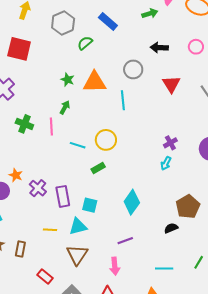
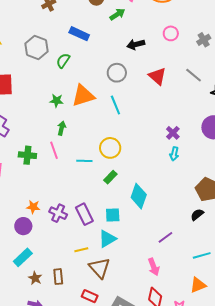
cyan diamond: (132, 202) -> (139, 196), moved
purple line: (125, 241) -> (165, 237), moved
brown triangle: (77, 255) -> (99, 268), moved

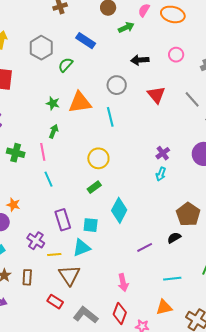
cyan line: (84, 161) -> (49, 179), moved, turned 56
purple cross: (58, 213) -> (36, 241), moved
purple line: (165, 237) -> (145, 247), moved

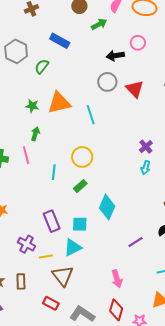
pink circle: (176, 55) -> (138, 43), moved
gray circle: (117, 85) -> (107, 82), moved
cyan line: (49, 179) -> (54, 172), moved, turned 35

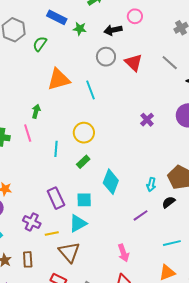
green star: (32, 106) -> (80, 29), moved
cyan arrow: (146, 168) -> (151, 185), moved

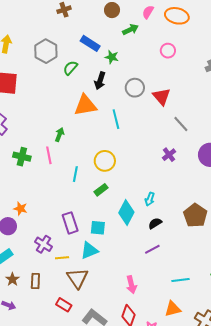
black arrow: (113, 30) -> (100, 81), moved, turned -66
gray line: (170, 63) -> (181, 124), moved
cyan arrow: (151, 185) -> (150, 199), moved
black semicircle: (169, 202) -> (155, 223), moved

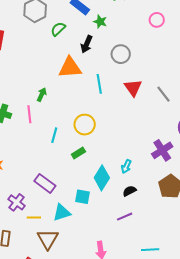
red triangle: (162, 96) -> (133, 88), moved
purple cross: (169, 155) -> (162, 150), moved, size x1.5
purple rectangle: (70, 223) -> (45, 183), turned -40
cyan square: (98, 228) -> (83, 197), moved

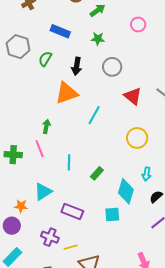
green star: (100, 22) -> (98, 39), moved
cyan line: (99, 84) -> (94, 115), moved, turned 54
yellow circle: (85, 125) -> (137, 138), moved
cyan triangle: (62, 213) -> (43, 192), moved

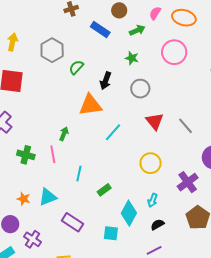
pink circle: (138, 25) -> (174, 52), size x1.6
blue rectangle: (60, 31) -> (100, 29), moved
orange star: (21, 206) -> (24, 199), moved
purple cross: (50, 237) -> (33, 239), moved

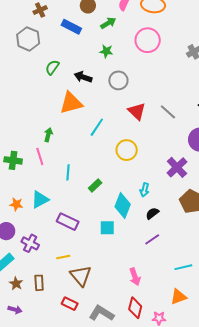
gray hexagon: (52, 50) -> (28, 39), moved
black arrow: (106, 81) -> (83, 77), turned 96
yellow circle: (151, 163) -> (127, 150), moved

